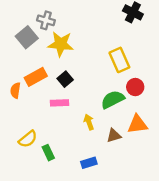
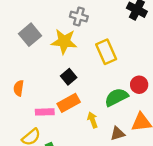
gray cross: (46, 20) -> (79, 17), moved
yellow rectangle: (119, 60) -> (106, 52), moved
orange rectangle: (36, 77) -> (69, 103), moved
pink rectangle: (59, 103) -> (45, 112), moved

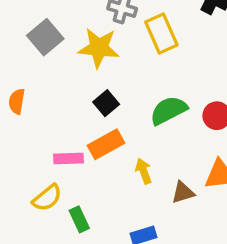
yellow rectangle: (106, 52) -> (161, 34), moved
orange semicircle: (19, 88) -> (17, 101), moved
green semicircle: (116, 97) -> (169, 110), moved

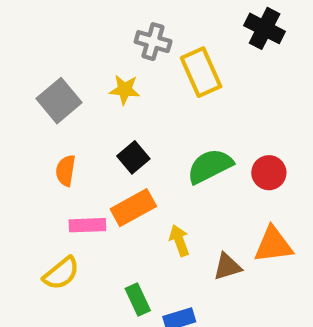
gray square: (45, 37) -> (59, 101), moved
yellow star: (99, 48) -> (125, 90), size x0.6
orange semicircle: (17, 101) -> (66, 171), moved
green rectangle: (79, 219) -> (138, 299), moved

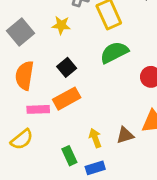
green semicircle: (210, 166) -> (114, 52), moved
orange semicircle: (66, 171) -> (25, 76), size x1.5
yellow arrow: (179, 240) -> (95, 138), moved

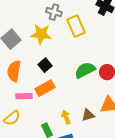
yellow star: (61, 25) -> (41, 34), size x1.5
green semicircle: (114, 52) -> (85, 70), moved

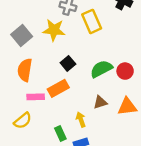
black square: (45, 65) -> (68, 63), moved
brown triangle: (88, 115) -> (100, 102), moved

